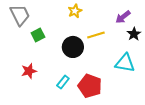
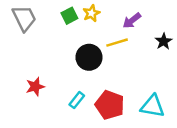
purple arrow: (123, 17) -> (132, 21), moved
green square: (38, 35) -> (69, 16), moved
cyan triangle: (125, 63) -> (153, 106), moved

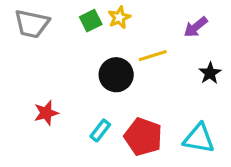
gray trapezoid: (24, 18) -> (32, 24), turned 128
purple arrow: (132, 21) -> (196, 27), moved
black star: (164, 41) -> (210, 73), moved

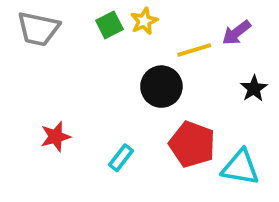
yellow line: (153, 56) -> (194, 50), moved
black circle: (116, 75) -> (161, 87), moved
red pentagon: (143, 137) -> (192, 144), moved

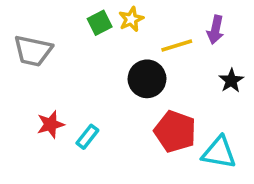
gray trapezoid: (38, 29) -> (33, 51), moved
purple arrow: (236, 33) -> (215, 30), turned -40
cyan rectangle: (121, 158) -> (87, 137), moved

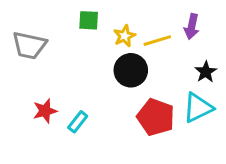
yellow star: (131, 19) -> (125, 36), moved
green square: (100, 23) -> (89, 20), turned 30
cyan triangle: (219, 153) -> (198, 108), moved, turned -36

